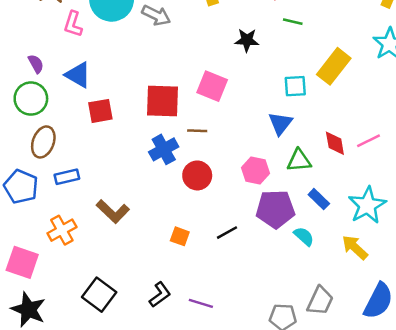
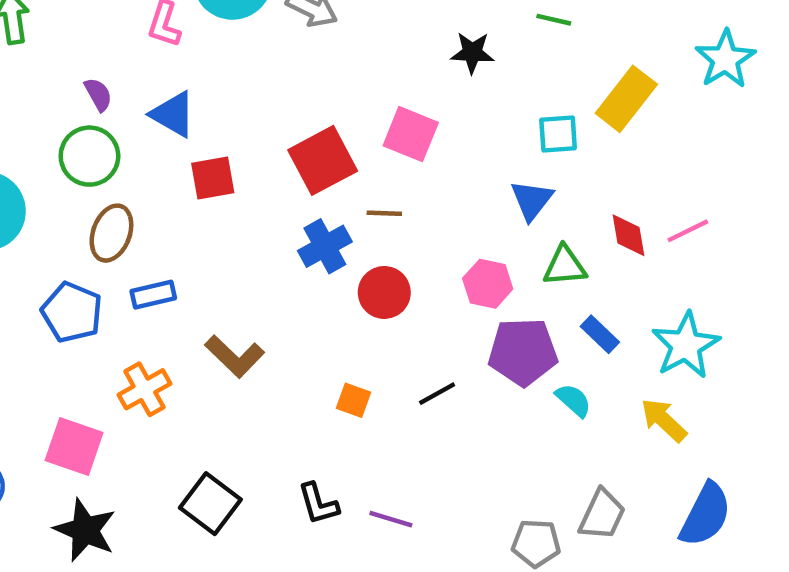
red square: (162, 101) -> (323, 160), turned -30
black L-shape: (160, 295) -> (318, 504), turned 110

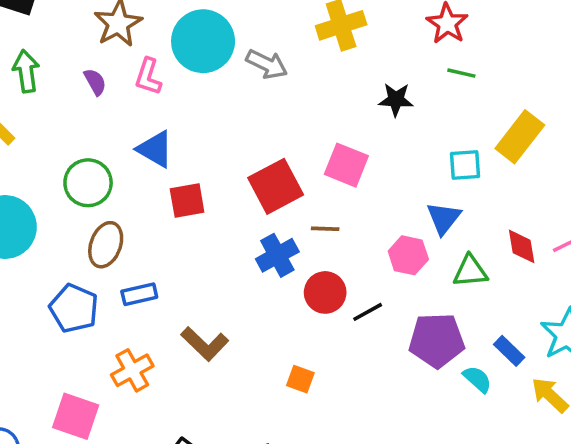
purple semicircle: (98, 94) -> (95, 82), moved
pink hexagon: (488, 284) -> (408, 255), moved
blue rectangle: (600, 334) -> (509, 351), moved
black line: (437, 394) -> (368, 312), moved

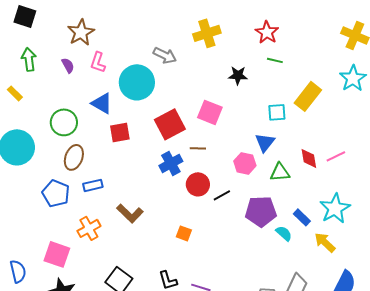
cyan circle: (203, 41) -> (137, 82), moved

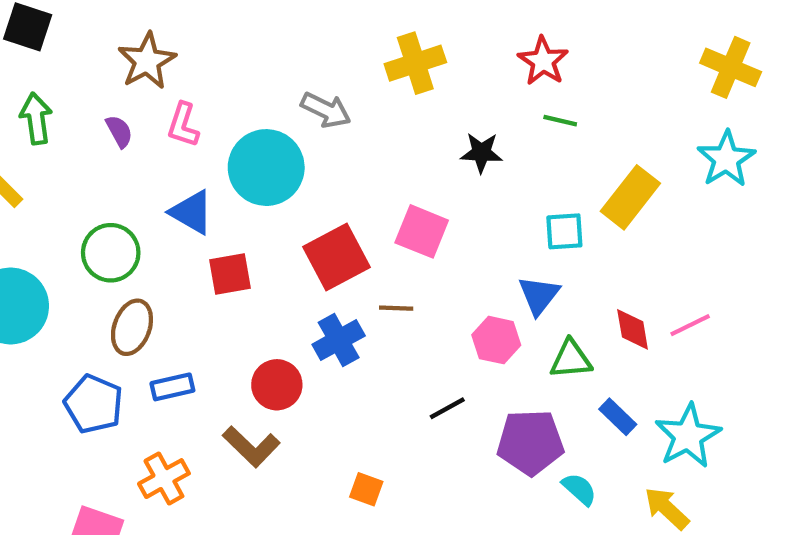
red circle: (198, 184) -> (277, 385), moved
blue rectangle: (302, 217) -> (618, 417), moved

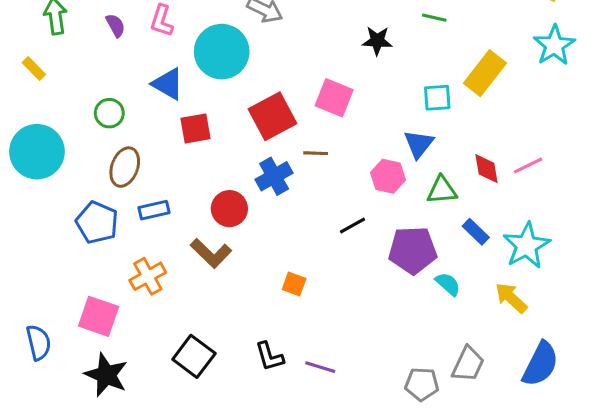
green circle: (111, 253) -> (109, 113), size x0.7

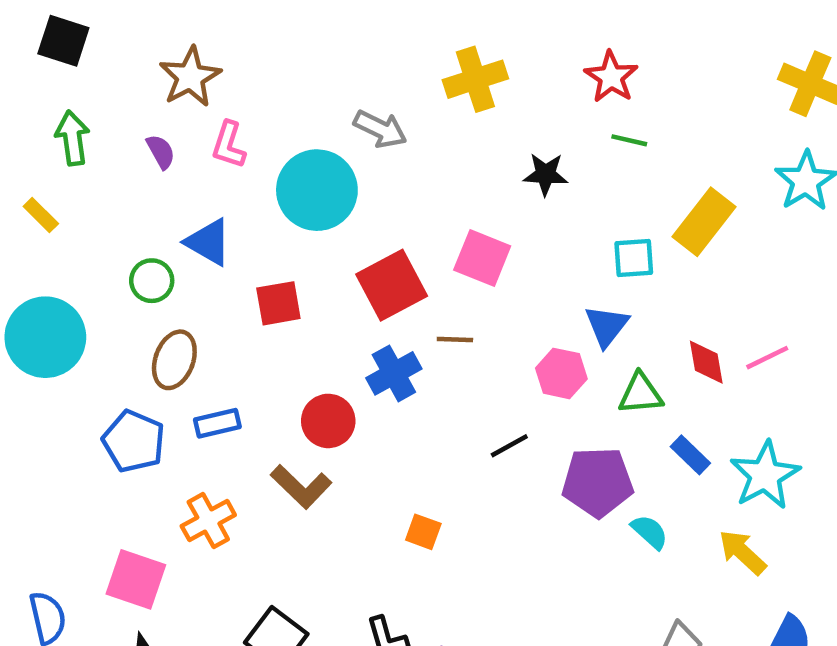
blue triangle: (168, 84) -> (208, 242), moved

